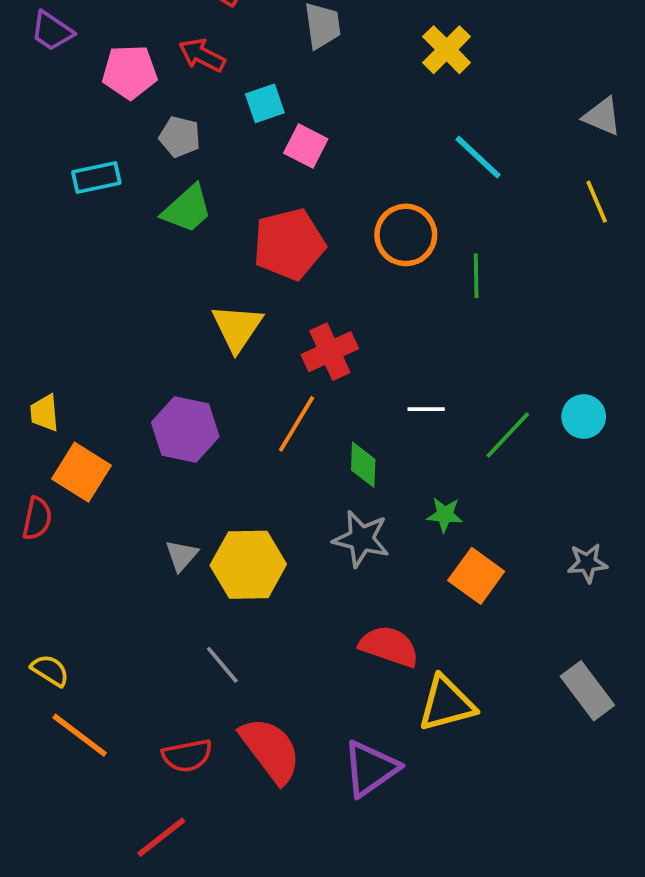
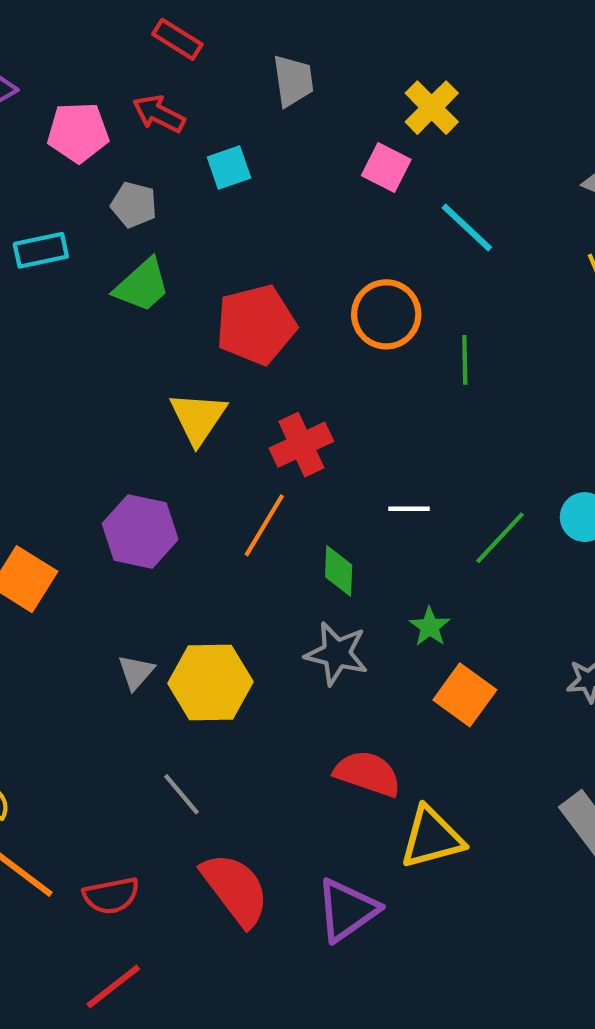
pink square: (306, 146) -> (386, 168), moved
green star: (445, 515) -> (430, 627), turned 30
red semicircle: (187, 756) -> (111, 896), moved

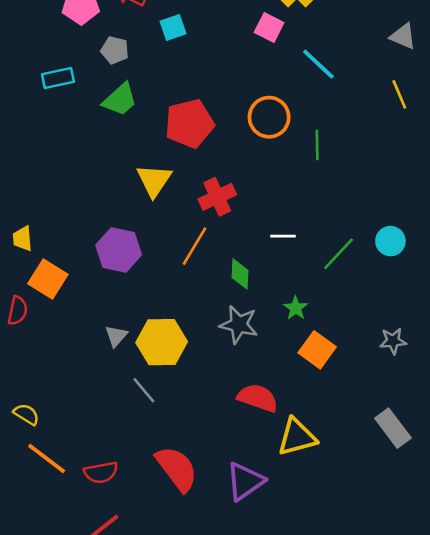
gray line: (181, 794) -> (144, 390), moved

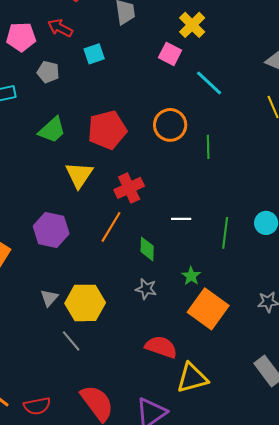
green trapezoid: (120, 100) -> (52, 130), moved
green line: (339, 254) -> (225, 233), turned -36
gray star: (239, 325) -> (146, 289), size x0.7
orange square: (317, 350) -> (208, 309), size x1.4

